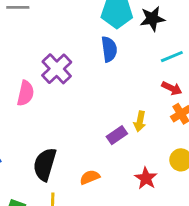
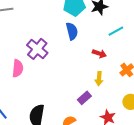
red arrow: (172, 88) -> (99, 54), moved
purple rectangle: (117, 135) -> (84, 98), moved

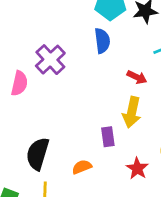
yellow arrow: (99, 79) -> (132, 112), size x1.5
purple rectangle: (84, 98) -> (108, 137), turned -64

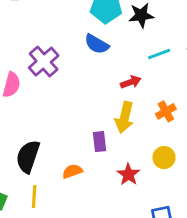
blue semicircle: (102, 41) -> (97, 44), turned 125
red arrow: (137, 77) -> (131, 82), turned -48

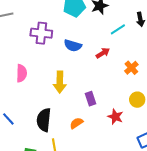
blue semicircle: (97, 44) -> (73, 46), moved
purple cross: (44, 62) -> (41, 33), moved, turned -30
yellow arrow: (124, 117) -> (60, 82), moved

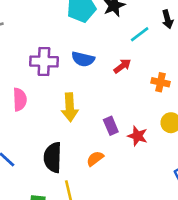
purple cross: (41, 33) -> (44, 61), moved
orange cross: (131, 68) -> (160, 82), turned -32
red star: (115, 117) -> (137, 136), moved

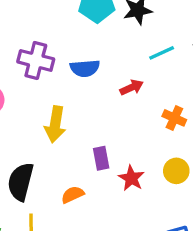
blue semicircle: (83, 59) -> (85, 68), turned -30

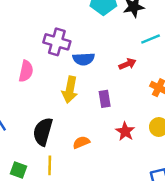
blue semicircle: (85, 68) -> (84, 59), moved
purple rectangle: (101, 158) -> (105, 99), moved

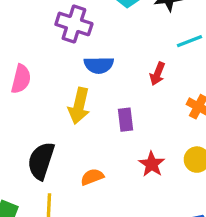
purple cross: (57, 42) -> (74, 24), moved
red arrow: (127, 64) -> (157, 74), turned 133

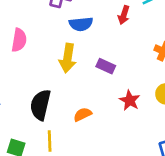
red arrow: (157, 74) -> (124, 15), moved
purple rectangle: (125, 120) -> (106, 66), turned -54

